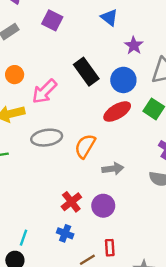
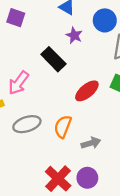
purple star: (134, 45) -> (74, 35), moved
blue circle: (123, 80) -> (105, 20), moved
red cross: (71, 202) -> (58, 179), size x1.4

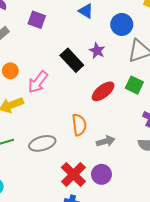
purple star: (74, 35) -> (97, 51), moved
gray ellipse: (27, 124) -> (42, 143), moved
orange semicircle: (63, 127) -> (79, 125), turned 150

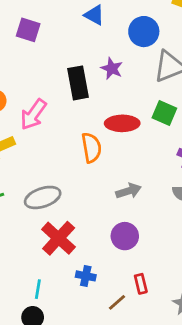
black rectangle: (72, 60) -> (78, 83), turned 35
red ellipse: (103, 91) -> (122, 123), turned 40
orange semicircle: (79, 125) -> (91, 148), moved
red cross: (73, 174) -> (59, 238), moved

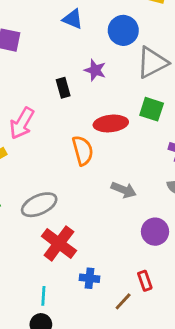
black rectangle: (78, 83) -> (63, 88), size x0.6
gray arrow: (129, 191) -> (124, 190), turned 45
purple circle: (125, 236) -> (155, 232), moved

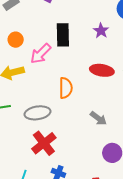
black rectangle: (63, 88) -> (63, 35), moved, size x1.6
orange semicircle: (83, 151) -> (66, 88), moved

